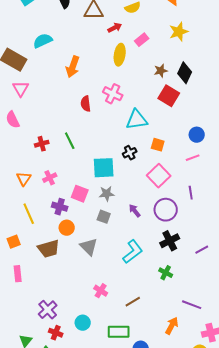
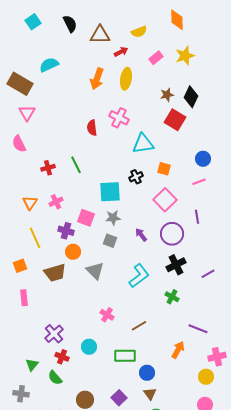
pink rectangle: (142, 40) -> (156, 58), moved
orange arrow: (73, 67) -> (97, 79), moved

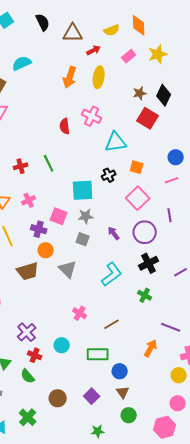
orange diamond: (177, 20) -> (139, 25), moved

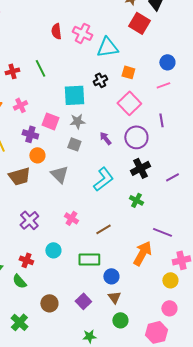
pink cross: (92, 116) -> (82, 33), moved
purple cross: (27, 332) -> (29, 220), moved
orange arrow: (151, 348) -> (142, 253), size x1.4

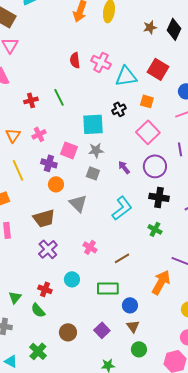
red square: (139, 23) -> (158, 69), moved
black cross: (140, 168) -> (159, 197), turned 36
brown trapezoid: (19, 176) -> (44, 218), moved

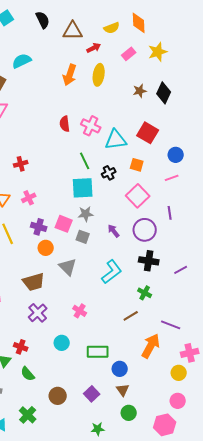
green line: (59, 97) -> (85, 161), moved
pink square: (69, 150) -> (64, 224), moved
brown line: (122, 258) -> (131, 316), moved
red cross: (45, 289) -> (21, 347), moved

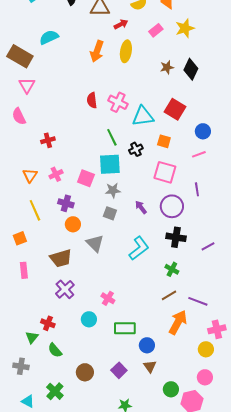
pink square: (138, 196) -> (165, 172), turned -30
pink square: (64, 224) -> (86, 178), moved
pink cross: (80, 311) -> (108, 298), moved
brown line: (131, 316) -> (169, 295), moved
green circle: (129, 413) -> (171, 389), moved

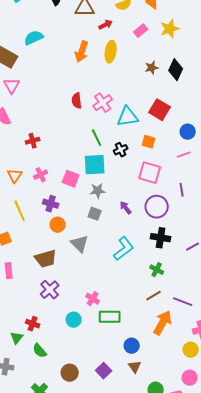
pink cross: (118, 102) -> (103, 103), turned 30
green rectangle: (125, 328) -> (110, 317), moved

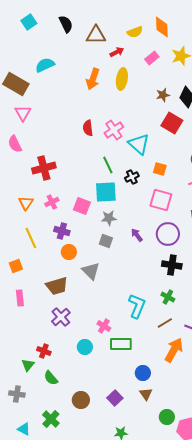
red square: (160, 110) -> (172, 123), moved
cyan triangle: (128, 117) -> (139, 144), turned 50
red cross: (33, 141) -> (44, 168), size x1.6
cyan L-shape: (124, 249) -> (137, 306), moved, turned -30

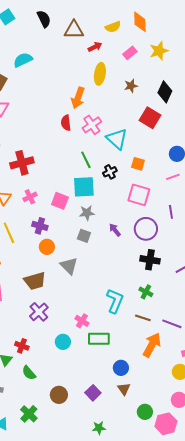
orange arrow: (93, 79) -> (78, 98), moved
brown star: (163, 95) -> (131, 86), moved
brown line: (165, 323) -> (143, 318), turned 49

